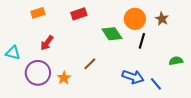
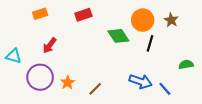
brown line: (90, 64) -> (95, 89), moved

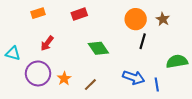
green diamond: (118, 36) -> (98, 48), moved
green semicircle: (186, 65) -> (177, 61), size x1.5
blue line: (165, 89) -> (157, 85), turned 32

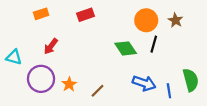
green diamond: (98, 48) -> (126, 48), moved
green semicircle: (177, 61) -> (191, 80), moved, turned 85

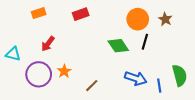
orange star: (69, 84) -> (64, 71), moved

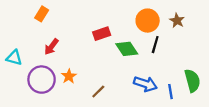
orange rectangle: (39, 13) -> (42, 14), turned -40
red rectangle: (81, 14) -> (102, 34), moved

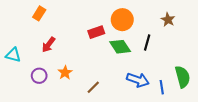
orange circle: (148, 21) -> (122, 20), moved
purple circle: (42, 80) -> (39, 76), size x0.6

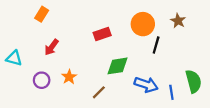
orange circle: (122, 20) -> (143, 24), moved
green diamond: (120, 47) -> (118, 66), moved, turned -65

